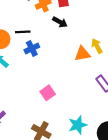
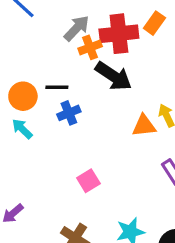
black arrow: (60, 22) -> (113, 76), size x1.6

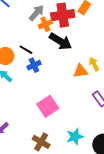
black line: (57, 87) -> (26, 50), turned 32
pink square: (88, 181) -> (48, 106), size x1.5

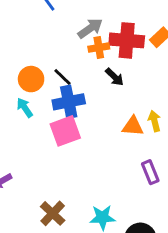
black arrow: (60, 41) -> (115, 77), size x0.6
blue cross: (34, 65) -> (69, 102), size x1.5
pink square: (48, 106) -> (65, 131), moved

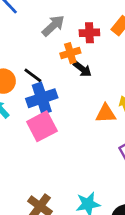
red cross: (127, 40) -> (89, 33), size x0.6
orange cross: (99, 48) -> (70, 53), moved

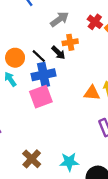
red cross: (89, 33) -> (95, 22), moved, turned 32
black arrow: (82, 69) -> (58, 53), moved

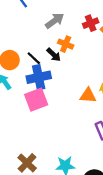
red cross: (95, 22) -> (91, 23), turned 32
orange cross: (70, 42) -> (66, 44), turned 32

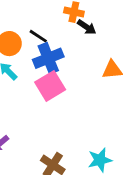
black arrow: (54, 55) -> (87, 27), moved

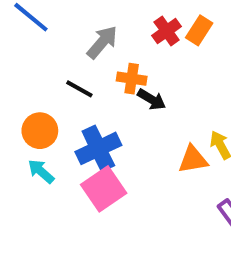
black line: (38, 36) -> (79, 89), moved

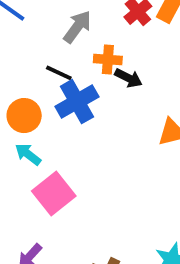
blue cross: (98, 148) -> (77, 102), moved
pink square: (104, 189) -> (54, 194), moved

